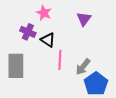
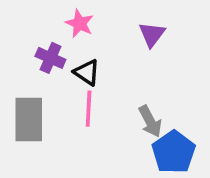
pink line: (60, 60) -> (89, 109), moved
gray arrow: (83, 67) -> (150, 121), turned -66

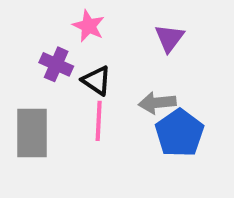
gray arrow: (150, 121) -> (157, 103), moved, turned 112
blue pentagon: (174, 152) -> (179, 133), moved

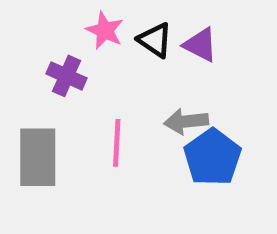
purple triangle: (169, 38) -> (200, 45), turned -40
black triangle: (97, 80) -> (155, 40), moved

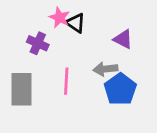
black triangle: (155, 40) -> (76, 23), moved
purple triangle: (200, 45) -> (123, 39), moved

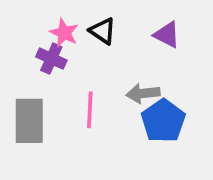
pink star: (59, 18) -> (64, 33), moved
purple triangle: (123, 39) -> (167, 35), moved

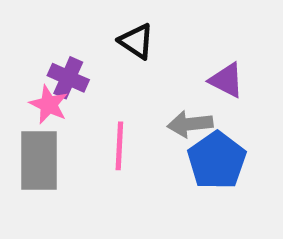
pink star: (64, 33) -> (49, 104), moved
purple triangle: (167, 35) -> (227, 80), moved

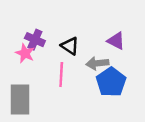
black triangle: (136, 41) -> (70, 46), moved
gray rectangle: (39, 161) -> (20, 100), moved

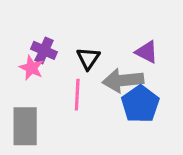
black triangle: (70, 46) -> (88, 58), turned 30
gray arrow: (97, 63) -> (123, 80), size x1.4

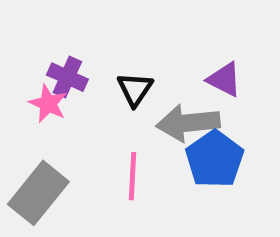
pink line: (77, 95) -> (133, 176), moved
gray rectangle: (25, 126) -> (38, 193), turned 39

